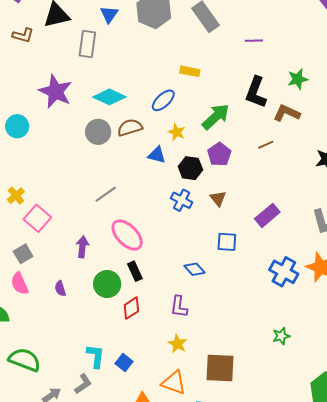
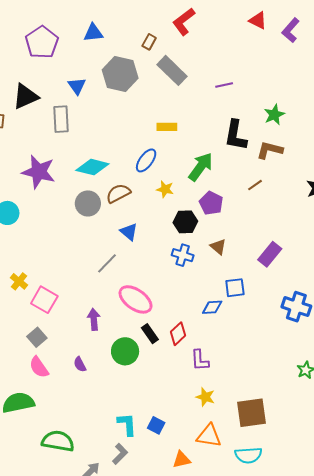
blue triangle: (157, 155) -> (129, 232), moved, turned 36
blue diamond: (194, 269) -> (212, 307), moved, turned -40
red diamond: (131, 308) -> (178, 334), moved

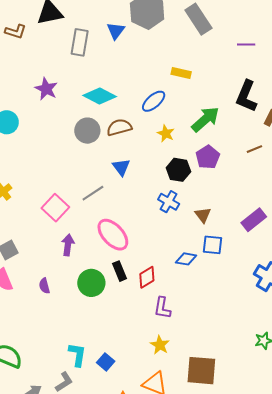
blue triangle: (77, 86) -> (116, 31), moved
purple star: (39, 172) -> (46, 89), size x0.7
brown triangle: (218, 247) -> (203, 215), moved
pink square: (44, 300) -> (55, 208), moved

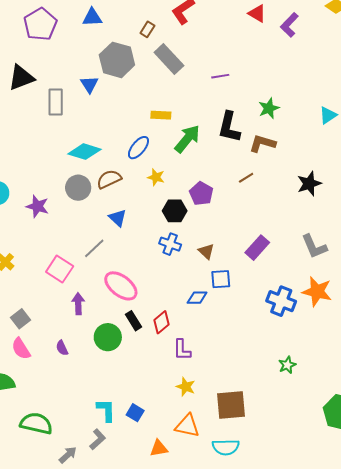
purple star: (46, 89) -> (37, 206), moved
green arrow: (205, 119) -> (187, 139), moved

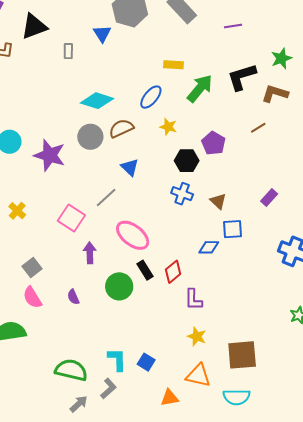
gray rectangle: (56, 102) -> (68, 51), size x0.6
black L-shape: (229, 127) -> (242, 77), turned 60
purple star: (37, 206) -> (50, 155), size x1.4
purple rectangle: (257, 248) -> (269, 198), size x0.7
green semicircle: (36, 423) -> (71, 370), moved

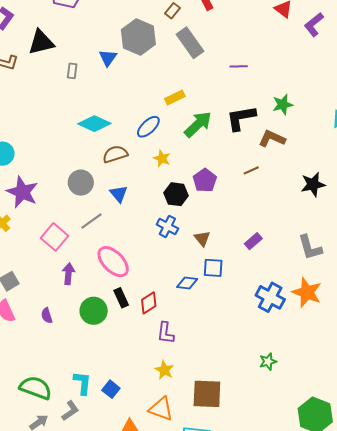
yellow rectangle: (173, 65) -> (175, 97), turned -36
gray circle: (90, 137) -> (81, 183), moved
purple star: (50, 155) -> (22, 192), moved

